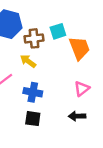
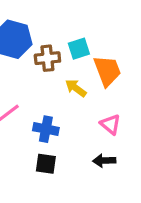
yellow arrow: (28, 61) -> (76, 88), moved
pink triangle: (82, 89) -> (110, 124), turned -42

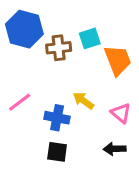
yellow arrow: (76, 88) -> (83, 101), moved

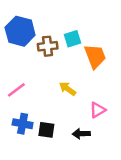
pink triangle: (121, 113) -> (98, 110), moved, turned 49
blue cross: (57, 118) -> (23, 124), moved
black arrow: (115, 149) -> (81, 134), moved

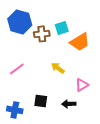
orange trapezoid: (95, 56) -> (80, 42), turned 80
blue cross: (23, 124) -> (15, 110), moved

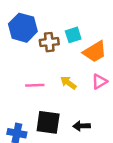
pink line: (17, 69) -> (35, 85), moved, turned 35
pink triangle: (82, 85) -> (100, 82), moved
black square: (41, 101) -> (48, 122), size x1.5

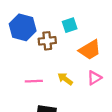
cyan square: (73, 35) -> (70, 25), moved

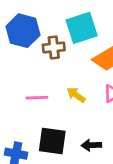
cyan square: (70, 25) -> (82, 28), size x1.6

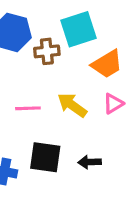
yellow arrow: (76, 95) -> (72, 105), size x1.4

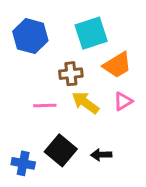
brown cross: (47, 51) -> (71, 74), moved
black square: (45, 157) -> (61, 150), turned 32

